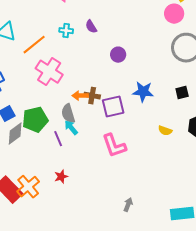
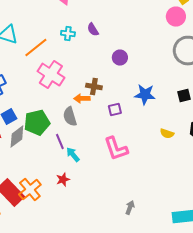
brown cross: (92, 96) -> (94, 86), moved
purple square: (113, 107) -> (115, 110), size x0.6
cyan arrow: (71, 128) -> (73, 154), moved

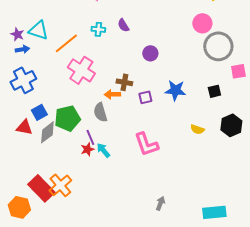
pink circle: (176, 16) -> (202, 23), moved
purple square: (115, 110) -> (145, 97), moved
red star: (63, 180) -> (87, 149), moved

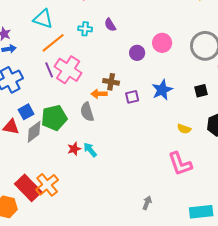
pink circle: (202, 23) -> (162, 43), moved
cyan triangle: (38, 30) -> (43, 19), moved
blue star: (175, 90) -> (162, 90), turned -30
purple line: (90, 137) -> (49, 70), moved
pink L-shape: (146, 144) -> (180, 164), moved

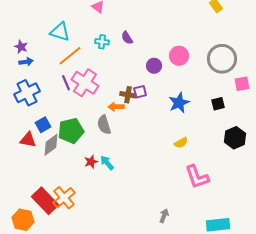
purple square: (132, 97) -> (140, 92), moved
yellow semicircle: (184, 129) -> (181, 143), moved, turned -48

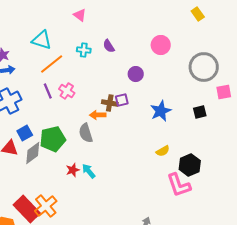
pink circle: (179, 56) -> (161, 45), moved
pink cross: (85, 83) -> (67, 91), size x0.6
black hexagon: (235, 138) -> (190, 165), moved

